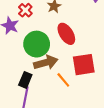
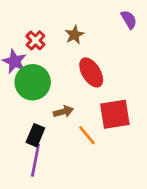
green circle: (37, 44) -> (33, 82), moved
brown arrow: (46, 63) -> (63, 112), size x0.6

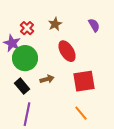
purple semicircle: (129, 20) -> (94, 25), moved
black rectangle: (35, 135) -> (22, 86), moved, turned -63
orange line: (87, 135) -> (81, 113), moved

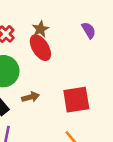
red ellipse: (67, 51) -> (40, 48), moved

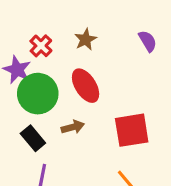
red ellipse: (40, 48) -> (86, 86), moved

